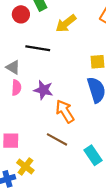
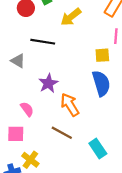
pink semicircle: (16, 88) -> (27, 109), moved, turned -40
purple star: (43, 90) -> (48, 83), turned 30

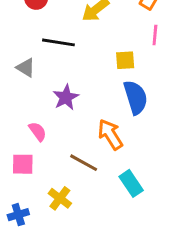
yellow square: (102, 55) -> (125, 60), moved
orange arrow: (70, 105) -> (110, 134), moved
yellow cross: (30, 160) -> (60, 198), moved

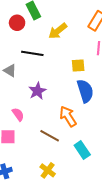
yellow cross: (60, 198) -> (48, 170), moved

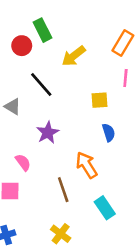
black line: (32, 53) -> (41, 85), turned 40
blue semicircle: (85, 91) -> (109, 133), size x0.6
brown line: (50, 136) -> (63, 190), turned 42

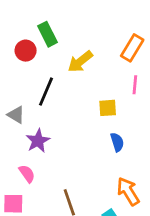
black line: (41, 85) -> (46, 92), turned 64
purple star: (48, 133) -> (38, 141), moved
orange arrow: (87, 165) -> (128, 191), moved

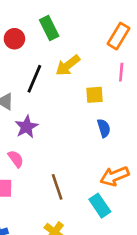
green rectangle: (47, 34) -> (49, 28), moved
yellow arrow: (80, 62) -> (68, 65), moved
orange arrow: (128, 191) -> (115, 176), turned -80

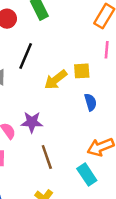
yellow arrow: (68, 65) -> (56, 80), moved
purple star: (26, 127) -> (32, 122), moved, turned 30

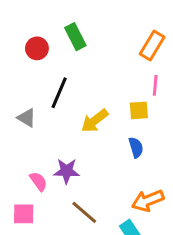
yellow square: (82, 71) -> (139, 110), moved
brown line: (47, 157) -> (84, 212), turned -30

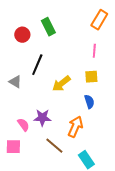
orange rectangle: (152, 45) -> (99, 20), moved
pink line: (155, 85) -> (94, 51), moved
orange arrow: (148, 201) -> (75, 127), moved, turned 135

